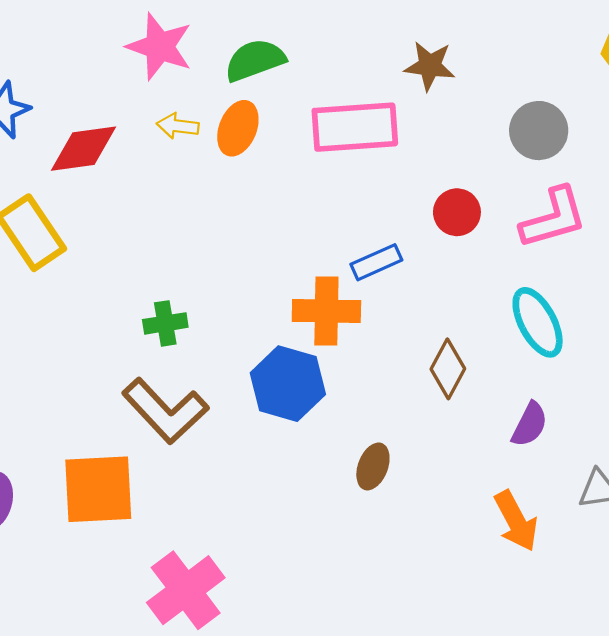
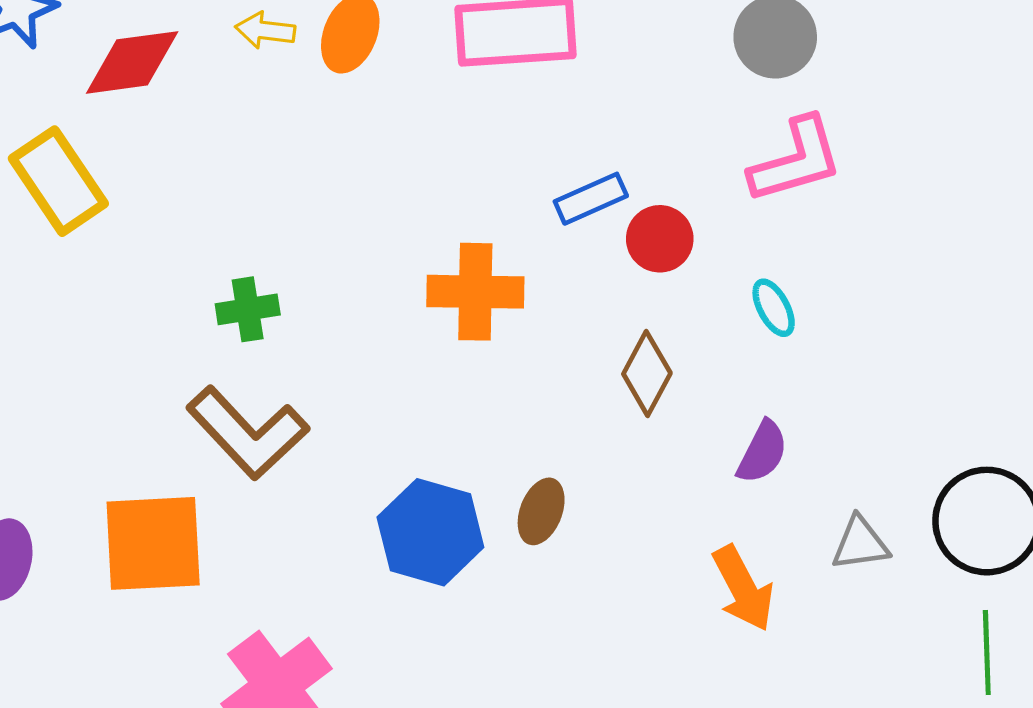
red circle: (457, 212) -> (660, 239), moved
blue rectangle: (376, 262) -> (591, 199), moved
cyan ellipse: (538, 322) -> (774, 308), size x0.6
blue hexagon: (288, 384) -> (430, 532), moved

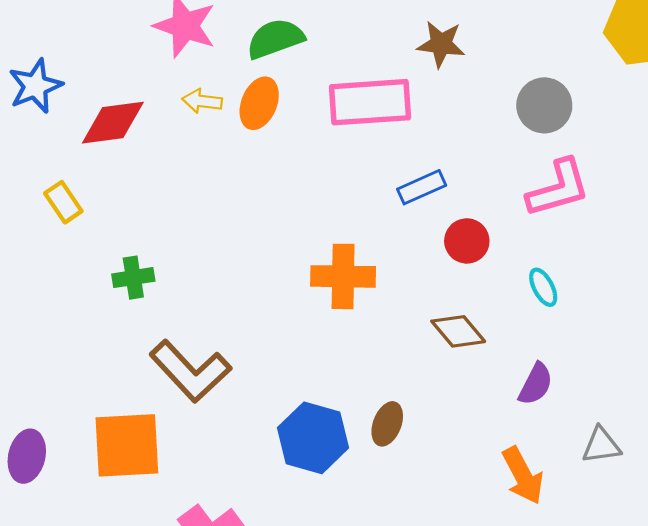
yellow rectangle: (58, 181) -> (63, 202), size x0.6
blue rectangle: (591, 199) -> (422, 187), moved
green cross: (248, 309) -> (133, 278), moved
brown diamond: (647, 373) -> (458, 331), turned -68

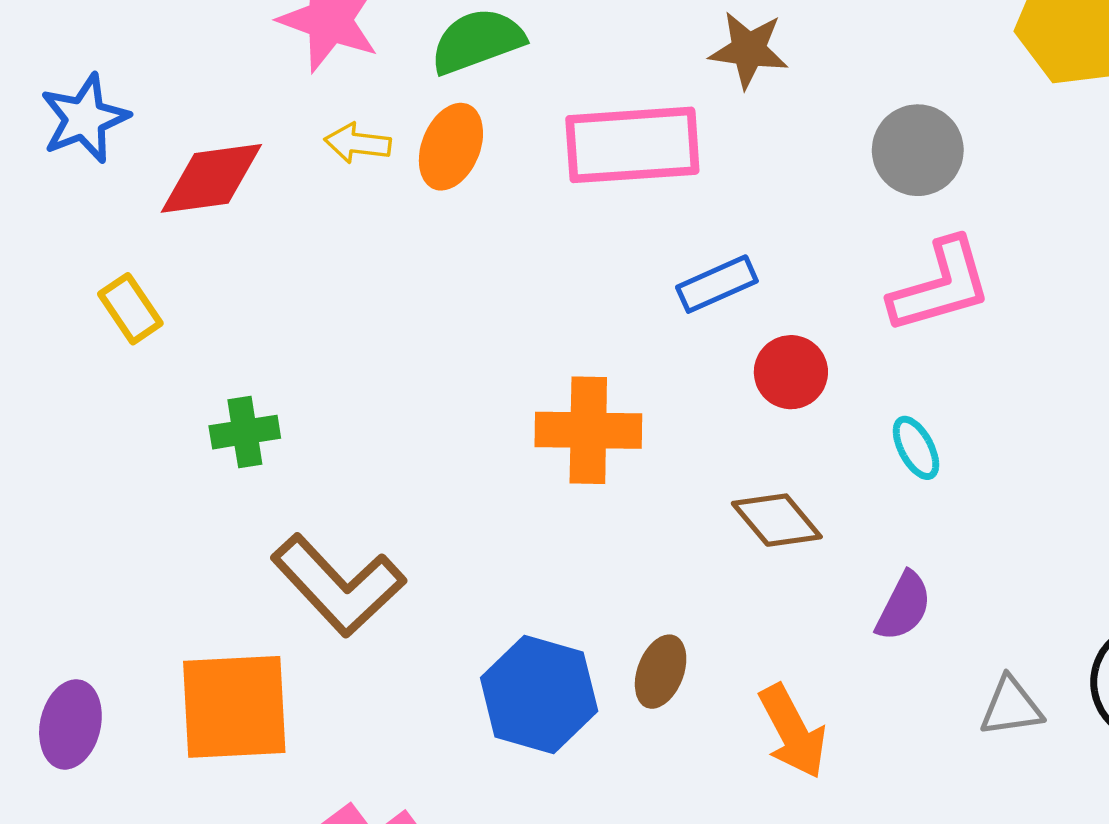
orange arrow: (523, 476) -> (793, 731), moved

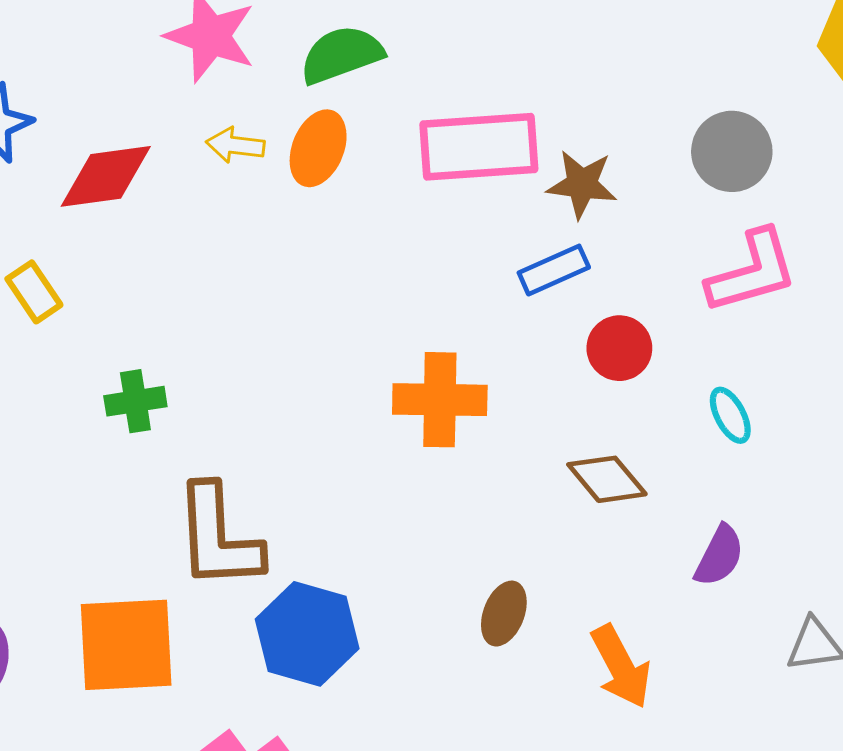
brown star: (749, 50) -> (582, 184), moved
brown L-shape: (338, 585) -> (218, 537), turned 40
blue hexagon: (539, 694) -> (307, 634), moved

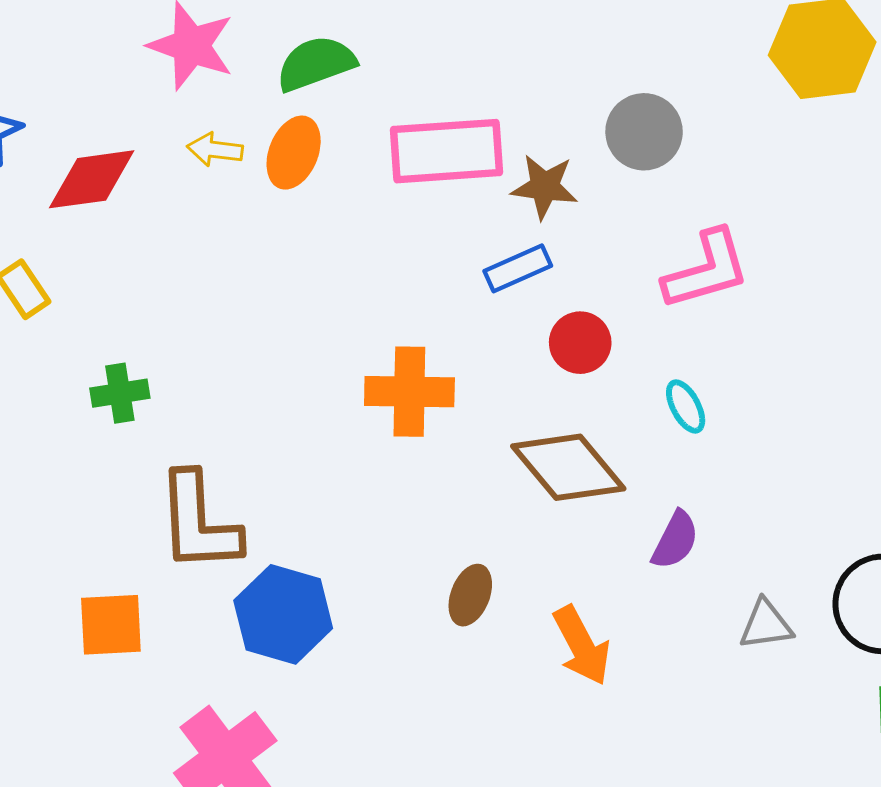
gray circle: (732, 151) -> (644, 132), moved
brown diamond: (607, 479) -> (568, 467), size x1.5
orange square: (126, 645) -> (111, 625), size x0.7

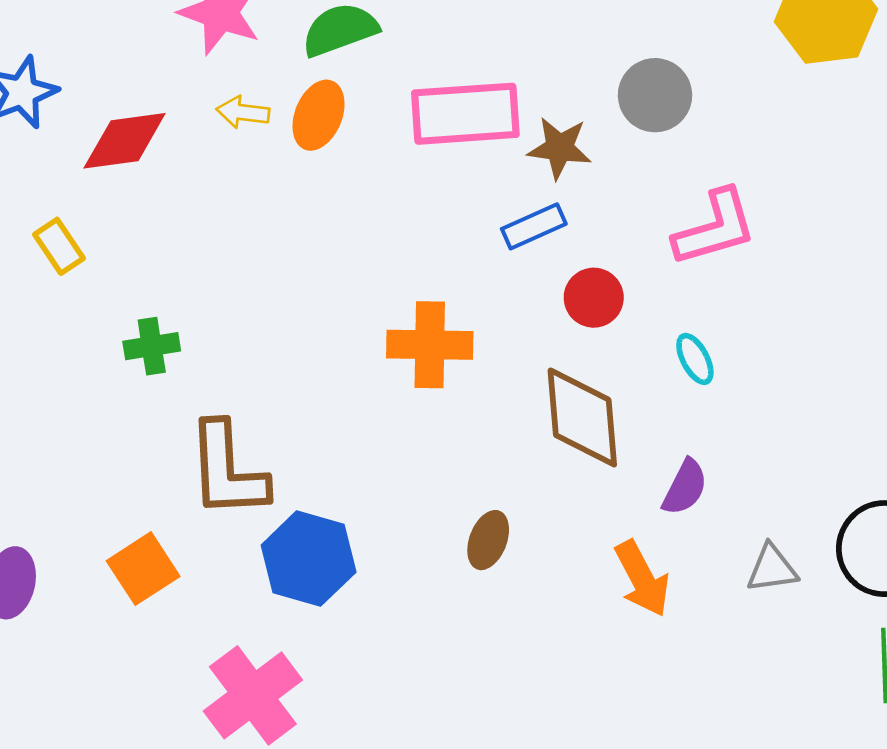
brown diamond: (568, 467) -> (582, 417), turned 35
orange square: (111, 625) -> (143, 569), turned -30
orange arrow: (582, 646) -> (642, 579), moved

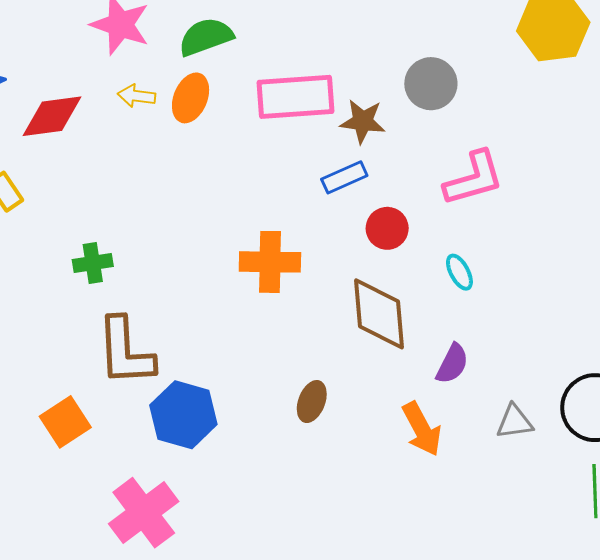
green cross: (152, 346) -> (93, 263), moved

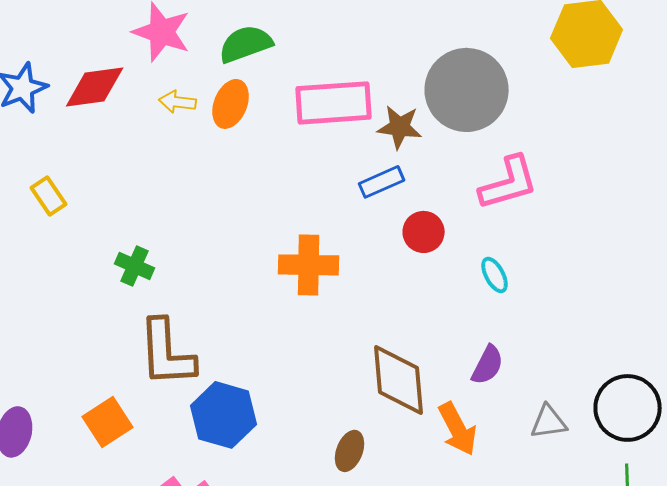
gray circle: (431, 84) -> (467, 90), size x1.6
red diamond: (52, 116) -> (95, 87), moved
green cross: (93, 263) -> (135, 266), turned 33
brown diamond: (379, 314) -> (399, 380), moved
brown ellipse: (312, 402) -> (350, 451), moved

